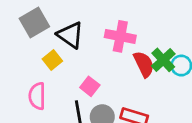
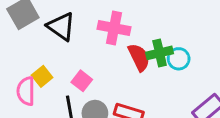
yellow square: (52, 60) -> (42, 76), moved
green cross: (163, 60) -> (160, 53), turned 30

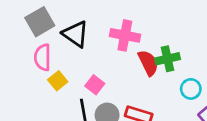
cyan circle: (179, 59) -> (191, 89), moved
pink semicircle: (26, 91) -> (43, 57), moved

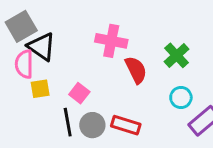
black triangle: (75, 34) -> (42, 47), moved
green cross: (167, 59) -> (177, 55), moved, turned -30
yellow square: (58, 81) -> (40, 89), turned 30

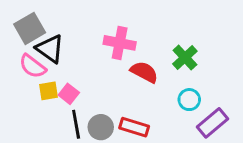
pink semicircle: (24, 64) -> (33, 66), turned -52
red semicircle: (136, 70) -> (144, 72), turned -36
pink square: (79, 93) -> (69, 94), moved

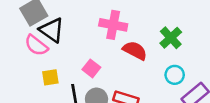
yellow square: (48, 91) -> (50, 77), moved
pink square: (69, 94) -> (91, 68), moved

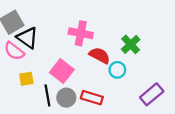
pink square: (91, 68) -> (62, 71), size x1.5
cyan circle: (175, 75) -> (117, 70), moved

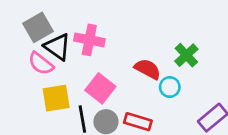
pink cross: (81, 33) -> (89, 40), moved
yellow square: (26, 79) -> (56, 98), size x1.5

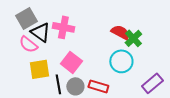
red semicircle: (148, 69) -> (120, 32), moved
cyan circle: (170, 87) -> (121, 61), size x1.5

